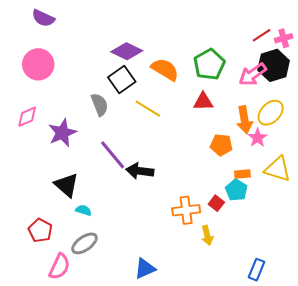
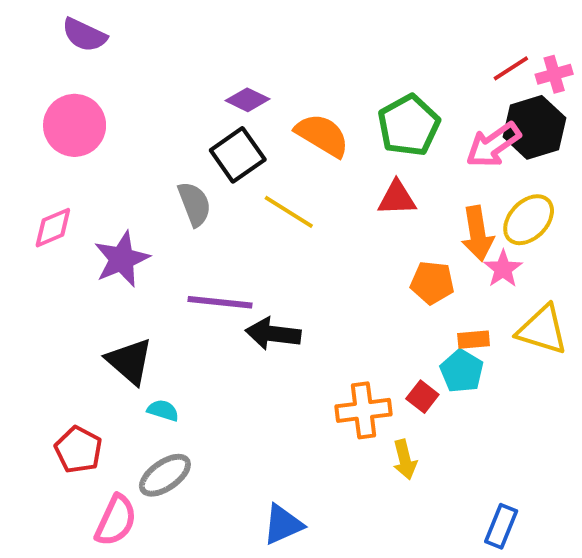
purple diamond: (127, 51) -> (248, 100), size x0.7
purple line: (113, 155) -> (220, 302), turned -44

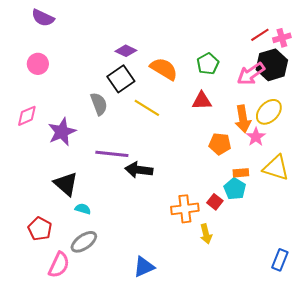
pink circle: (75, 125) -> (38, 64), size x0.7
green pentagon: (409, 125) -> (208, 64), size x0.7
blue rectangle: (501, 526) -> (280, 260), moved

